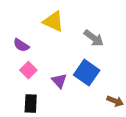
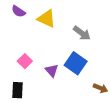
purple semicircle: (21, 45) -> (19, 11), moved
black rectangle: (31, 103) -> (17, 90), moved

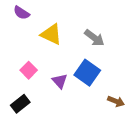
yellow triangle: (47, 19) -> (51, 34), moved
black rectangle: (17, 90) -> (20, 104), turned 49

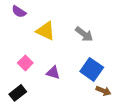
blue square: (87, 73) -> (92, 69), moved
purple triangle: (60, 81) -> (53, 73), turned -32

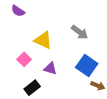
yellow triangle: (46, 31) -> (43, 40), moved
black rectangle: (18, 93) -> (32, 88), moved

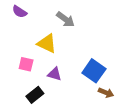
gray arrow: (80, 32) -> (65, 19), moved
pink square: (24, 59) -> (26, 64), turned -32

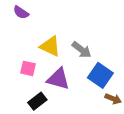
gray arrow: (65, 19) -> (82, 50), moved
purple triangle: (55, 74) -> (58, 79), size x1.5

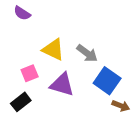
pink square: (28, 68) -> (30, 73), turned -35
black rectangle: (37, 101) -> (21, 102), moved

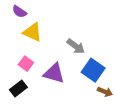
yellow triangle: (53, 50) -> (32, 32), moved
pink square: (30, 73) -> (26, 64), turned -32

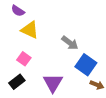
purple triangle: (54, 73) -> (53, 83), moved, turned 45

